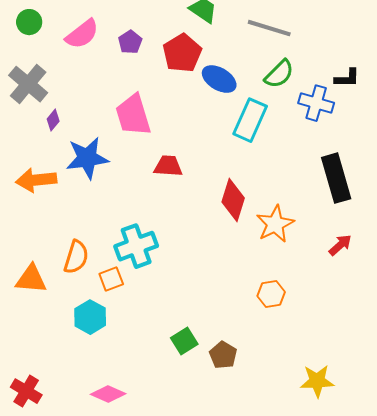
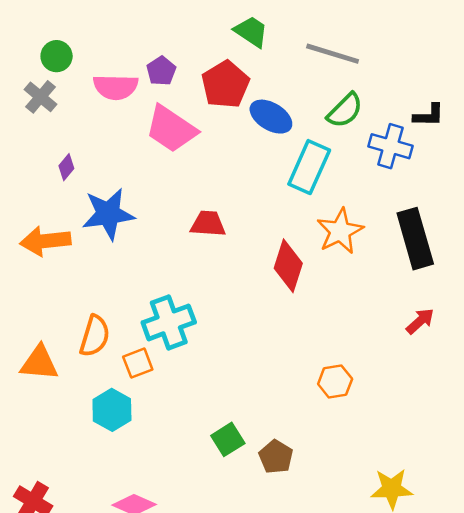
green circle: (29, 22) -> (57, 56), moved
pink semicircle: (82, 34) -> (116, 87), moved, turned 39
gray cross: (28, 84) -> (40, 97), moved, size x0.7
pink trapezoid: (133, 115) -> (171, 129), moved, turned -39
orange star: (275, 224) -> (340, 231), moved

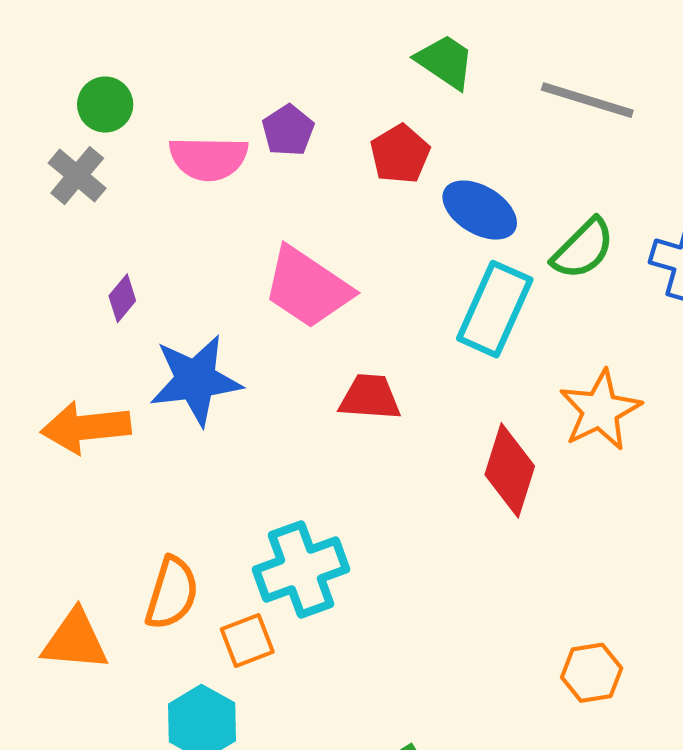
red pentagon: (225, 85) -> (400, 154), size x0.7
green semicircle: (345, 110) -> (583, 249), moved
pink trapezoid: (171, 129) -> (307, 287), moved
cyan rectangle: (309, 167) -> (495, 309), moved

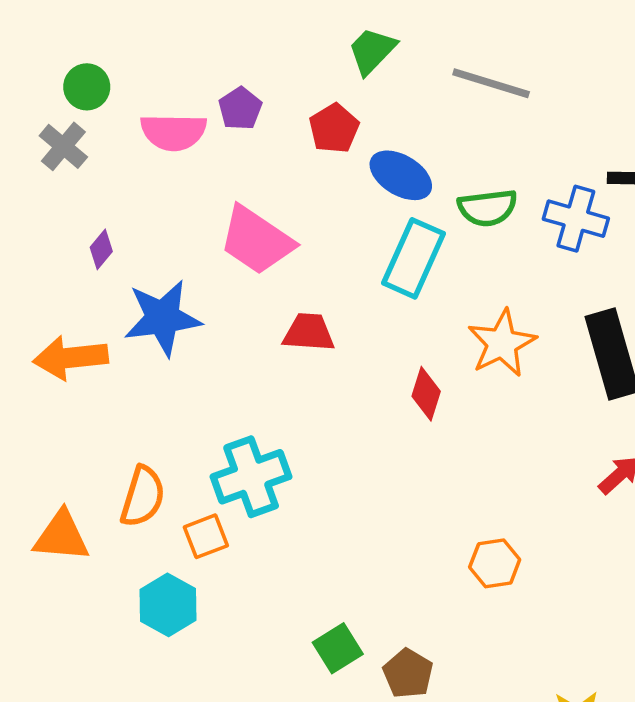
green trapezoid: (445, 61) -> (372, 51), turned -80
green semicircle: (583, 249) -> (487, 208), turned 38
red diamond: (510, 470) -> (426, 394), size x0.7

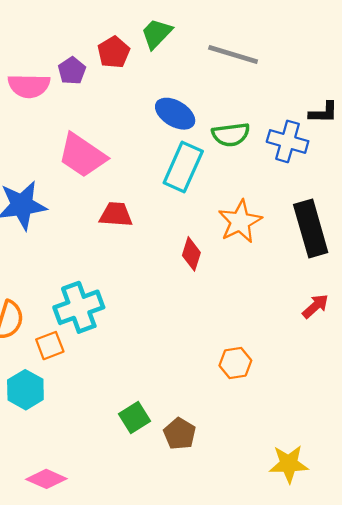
red pentagon: (334, 128) -> (114, 52), moved

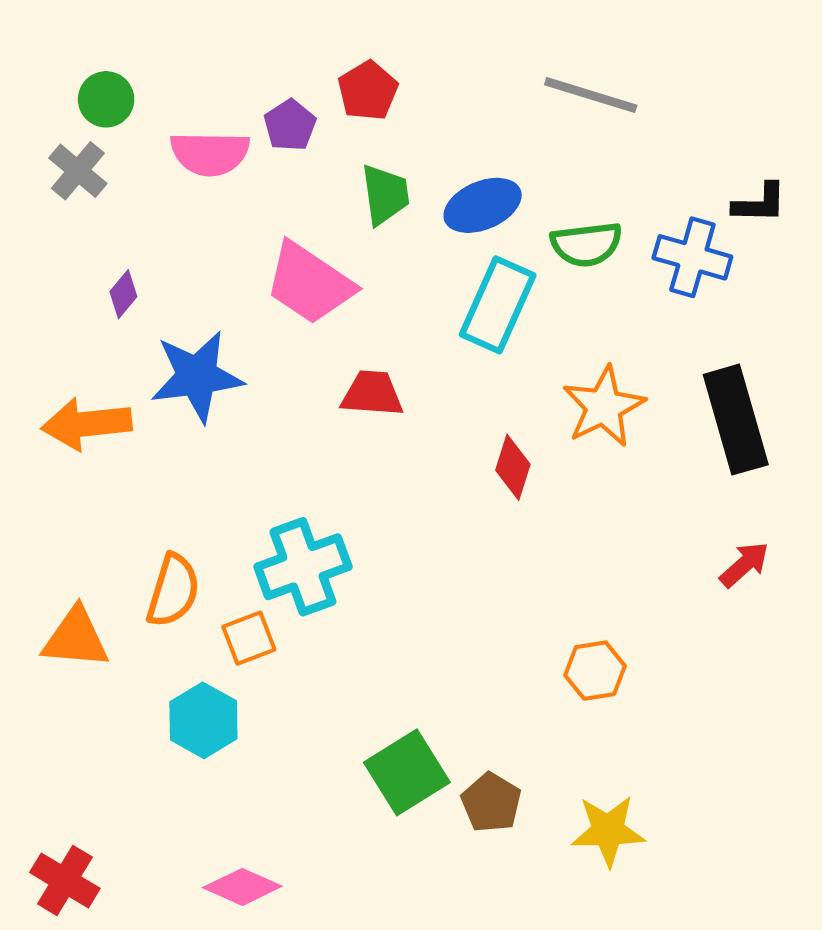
green trapezoid: (157, 34) -> (385, 195), moved, turned 128
blue ellipse: (175, 114) -> (483, 205), turned -54
green square: (134, 417) -> (407, 772), size x1.4
yellow star: (289, 464) -> (608, 831), moved

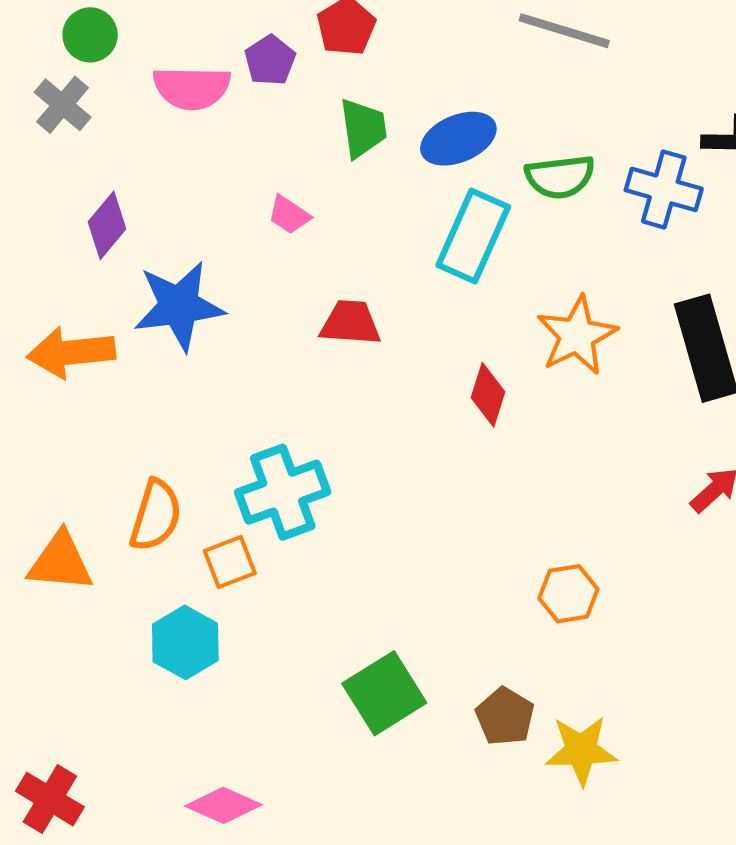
pink trapezoid: (309, 283) -> (289, 215), size x0.5
purple diamond: (123, 294) -> (107, 225), size x1.4
brown pentagon: (491, 803) -> (505, 716), moved

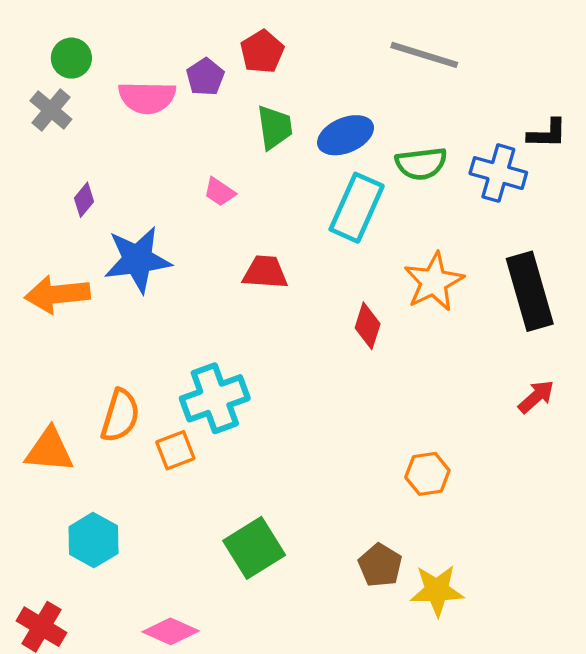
purple diamond: (107, 225) -> (84, 200), size x0.7
cyan hexagon: (185, 642) -> (93, 540), moved
green square: (384, 693) -> (254, 548), moved

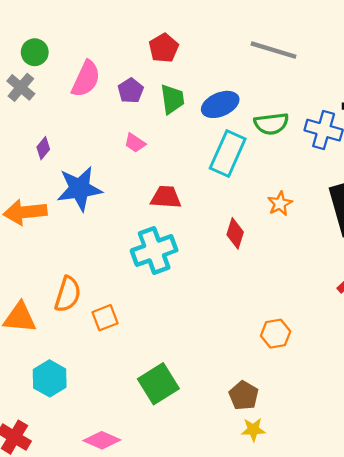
purple pentagon: (205, 77) -> (131, 91), moved
pink semicircle: (147, 97) -> (86, 79), turned -66
orange star: (434, 282) -> (280, 204), size x0.6
cyan cross: (215, 398) -> (154, 250), moved
yellow star: (437, 590) -> (253, 430), moved, size x0.7

